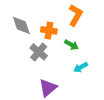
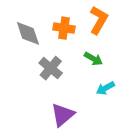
orange cross: (49, 30) -> (64, 28), moved

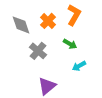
orange cross: (64, 28) -> (48, 21), turned 35

